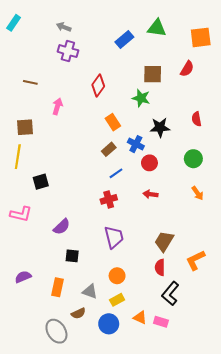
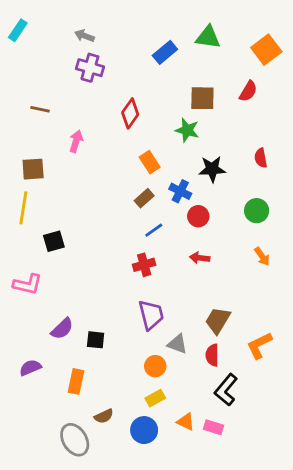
orange square: (201, 37) -> (266, 50), turned -30
purple semicircle: (62, 227) -> (62, 329), moved
gray triangle: (90, 291) -> (177, 344), moved

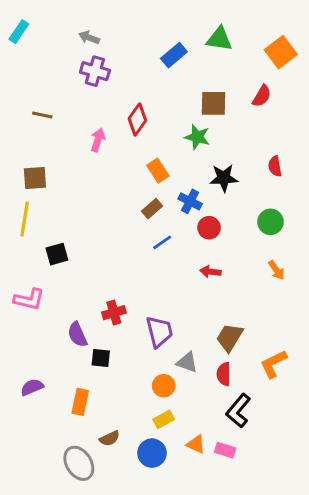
pink arrow: (76, 141) -> (98, 140), moved
red cross: (144, 265) -> (114, 313), moved
purple semicircle: (62, 329) -> (77, 335), moved, turned 110

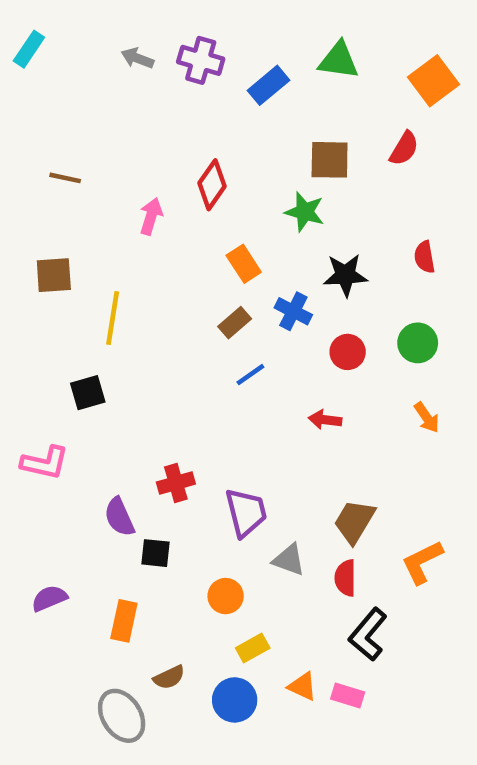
purple cross: (95, 71) -> (201, 60), moved
yellow line: (25, 219) -> (113, 318), moved
red circle: (209, 228) -> (348, 352), moved
orange circle: (164, 386) -> (226, 596), moved

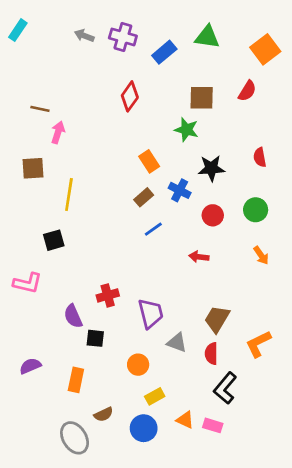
red diamond: (212, 185) -> (130, 96), moved
pink arrow: (151, 216) -> (58, 132), moved

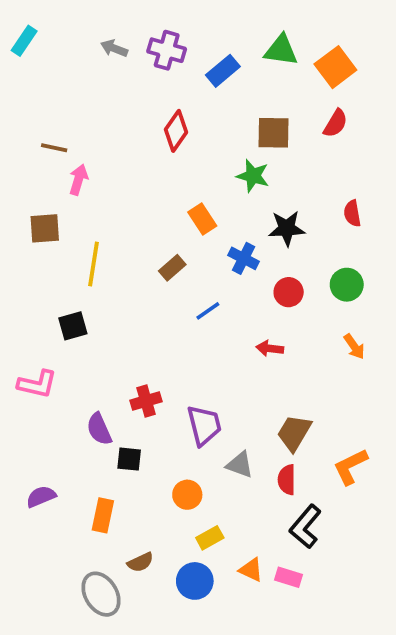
orange square: (265, 49) -> (335, 67), moved
brown rectangle: (144, 197) -> (172, 268), moved

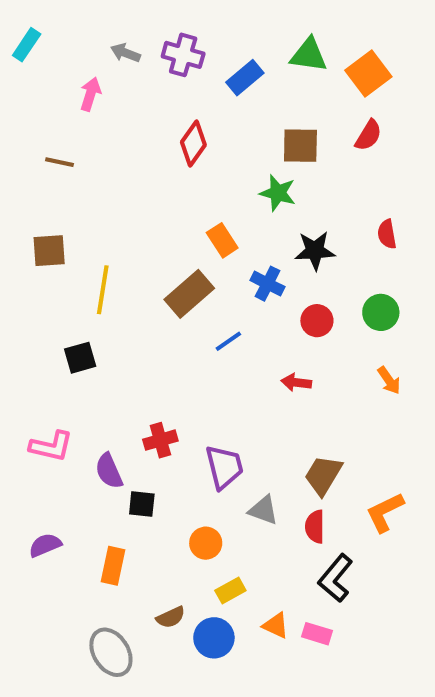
pink arrow: (78, 180) -> (90, 94), moved
brown rectangle: (172, 268) -> (189, 294), size x1.6
pink L-shape: (37, 384) -> (51, 446), moved
brown semicircle: (140, 562) -> (171, 617), moved

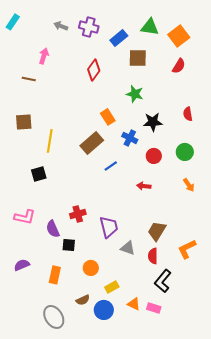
pink arrow: (90, 94) -> (44, 56), moved
brown square: (300, 146) -> (138, 58), moved
orange circle: (206, 543) -> (91, 268), moved

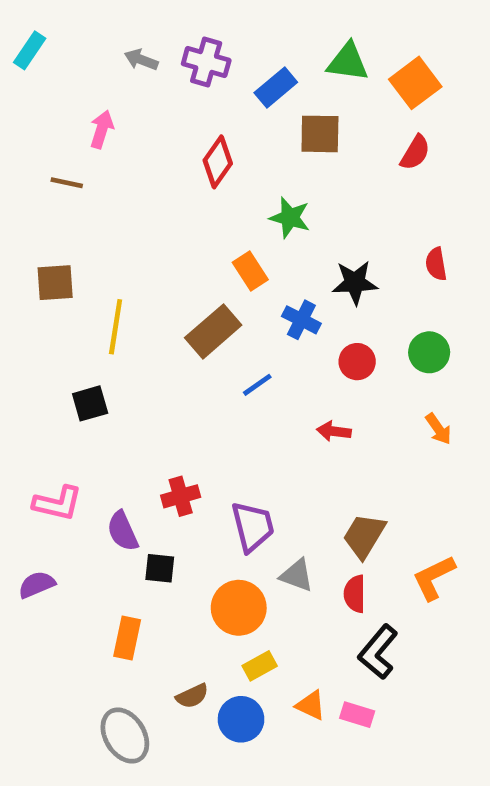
green star: (135, 94) -> (290, 218), moved
purple semicircle: (22, 265) -> (37, 585), moved
orange circle: (91, 268) -> (239, 608), moved, size x1.5

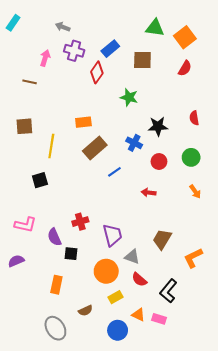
purple cross: (206, 62) -> (74, 51), moved
blue rectangle: (276, 88) -> (110, 49), moved
orange rectangle: (250, 271) -> (83, 122), moved, turned -63
red semicircle: (355, 594) -> (139, 280), moved, turned -49
blue circle: (241, 719) -> (118, 330), moved

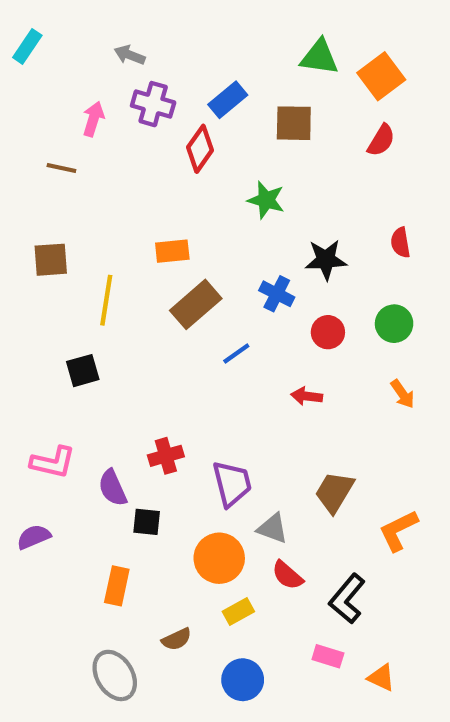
orange triangle: (138, 315) -> (381, 678), moved

